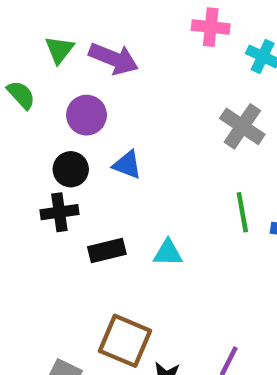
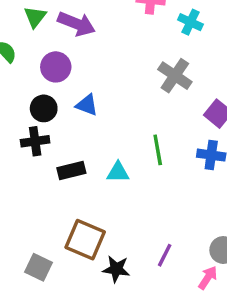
green line: (242, 212) -> (158, 150), moved

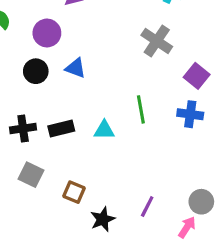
black cross: (35, 141) -> (23, 129), moved
brown square: (85, 240) -> (74, 192), size x0.6
gray square: (39, 267) -> (31, 175), moved
black star: (116, 269) -> (103, 219), turned -30

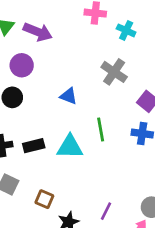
blue triangle: (76, 68) -> (69, 96), moved
cyan triangle: (104, 130) -> (70, 147), size x1.5

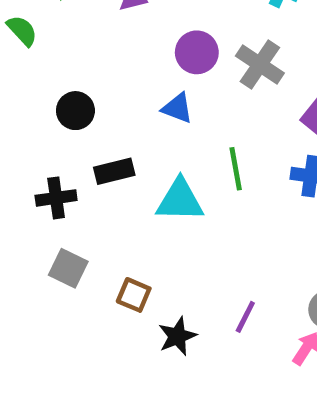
purple circle: (22, 65) -> (197, 52), moved
black rectangle: (34, 146) -> (114, 171), moved

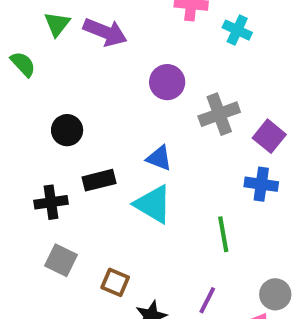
gray cross: (260, 64) -> (219, 114), moved, turned 36
blue triangle: (177, 108) -> (159, 158), moved
green line: (236, 169) -> (223, 234), moved
cyan triangle: (180, 200) -> (153, 204), turned 30

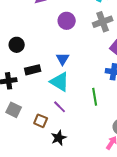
gray cross: (219, 114) -> (103, 22), moved
blue triangle: (159, 158) -> (63, 59), turned 40
purple line: (207, 300) -> (60, 107), moved, turned -72

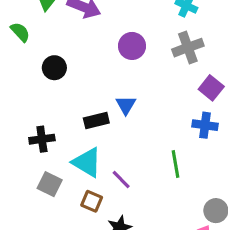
black circle: (17, 45) -> (54, 68), moved
black rectangle: (33, 70) -> (96, 121), moved
cyan triangle: (60, 82) -> (87, 162), moved

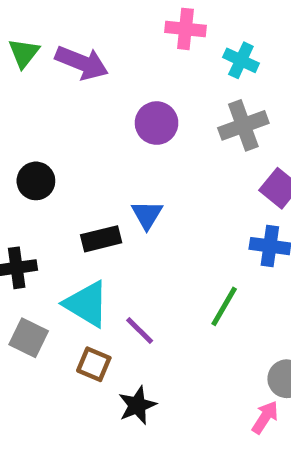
black circle: (54, 68) -> (36, 181), moved
green line: (175, 164) -> (224, 306), turned 40

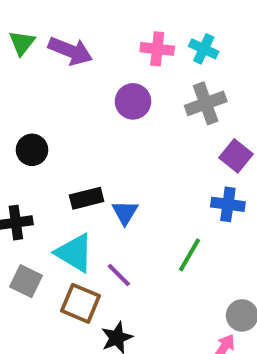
pink cross: (185, 29) -> (157, 49), moved
blue triangle: (147, 215) -> (125, 212), moved
brown square: (94, 364) -> (80, 303), size x1.4

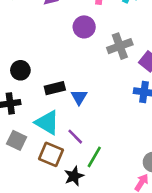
gray cross: (206, 103) -> (120, 46), moved
black circle: (32, 150) -> (20, 70), moved
green line: (190, 255) -> (94, 157), moved

